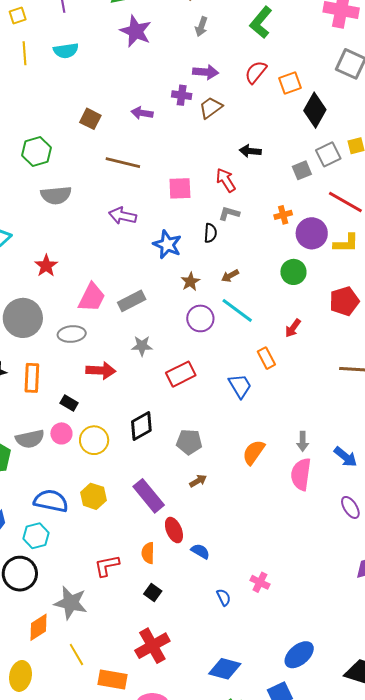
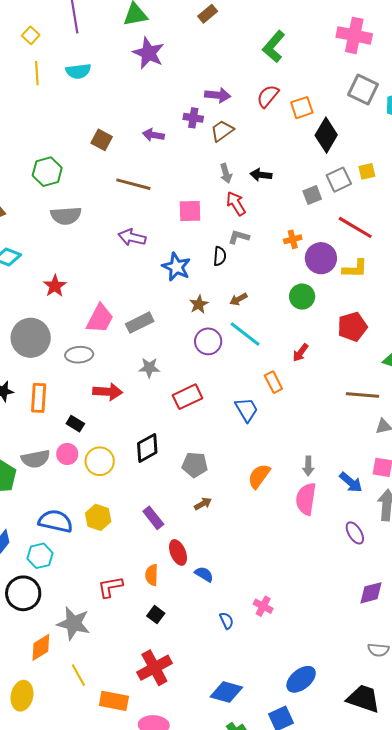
yellow square: (18, 15) -> (31, 35), turned -30
gray arrow: (201, 27) -> (226, 173), moved, turned -36
purple rectangle: (149, 496) -> (153, 518), size x0.7

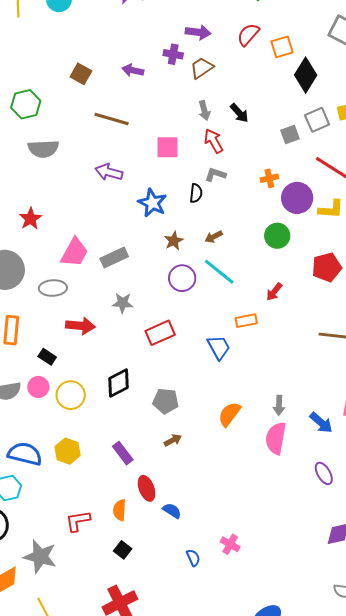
black arrow: (261, 175) -> (239, 113), turned -140
orange rectangle: (273, 382) -> (246, 321), turned -75

